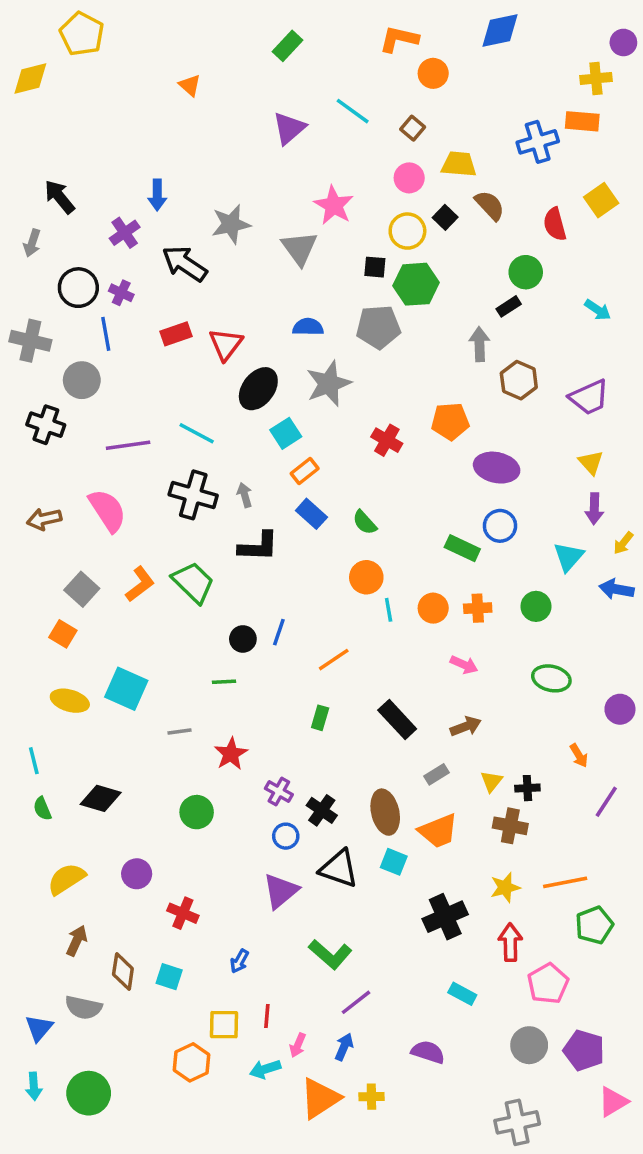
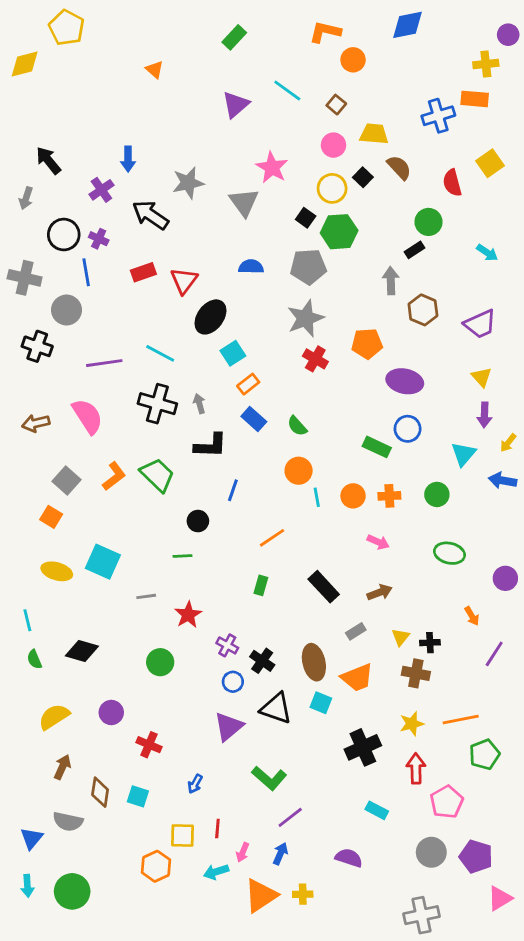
black square: (375, 267) -> (306, 218), turned 30
gray star: (329, 384) -> (306, 318), moved
blue line: (279, 632) -> (233, 490), moved

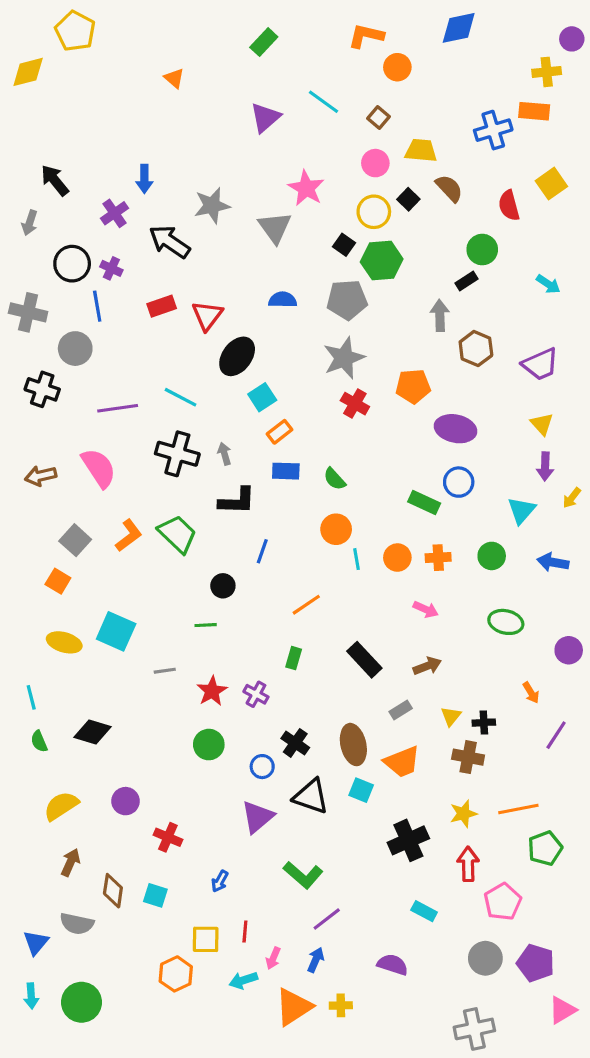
blue rectangle: (254, 419) -> (286, 471), turned -40
blue arrow: (503, 480) -> (553, 562), moved
purple cross: (227, 645) -> (256, 694), moved
green circle: (160, 662) -> (209, 745), moved

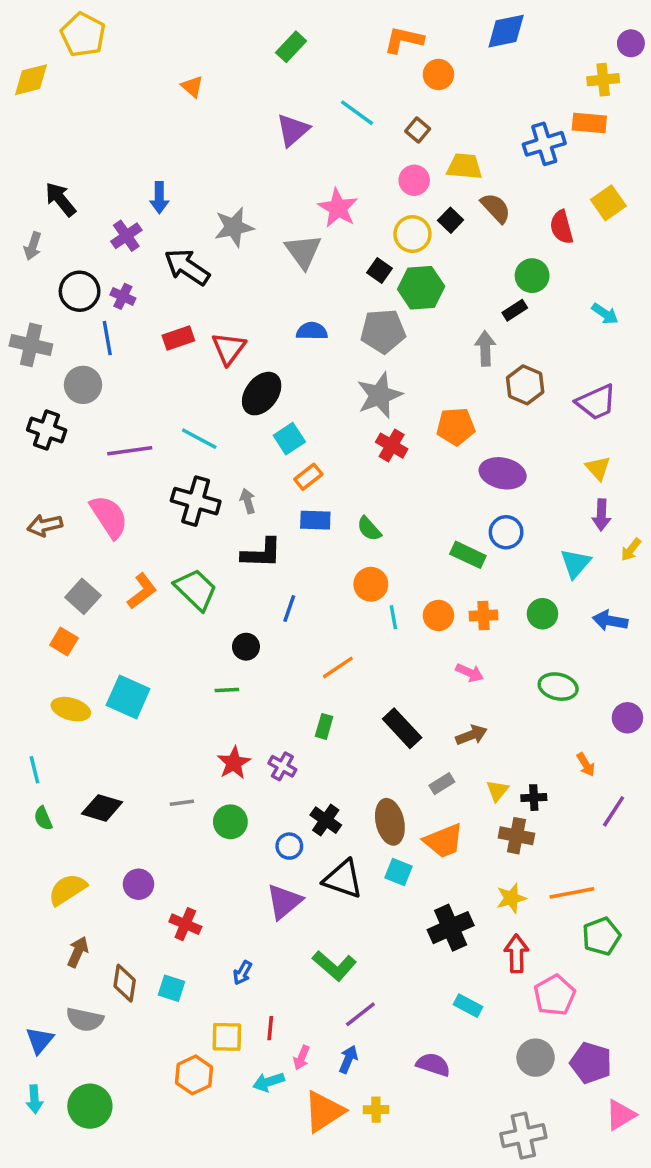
gray line: (165, 671) -> (182, 803), moved

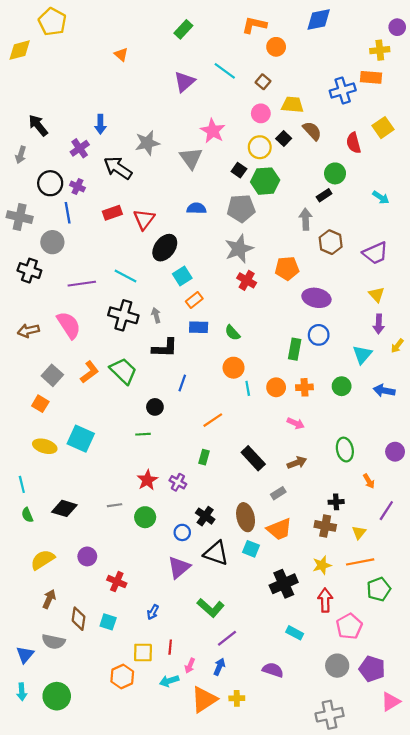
green rectangle: (468, 555) -> (295, 349), turned 75
green ellipse: (558, 687) -> (345, 450), moved, turned 65
yellow triangle: (497, 791) -> (359, 532), moved

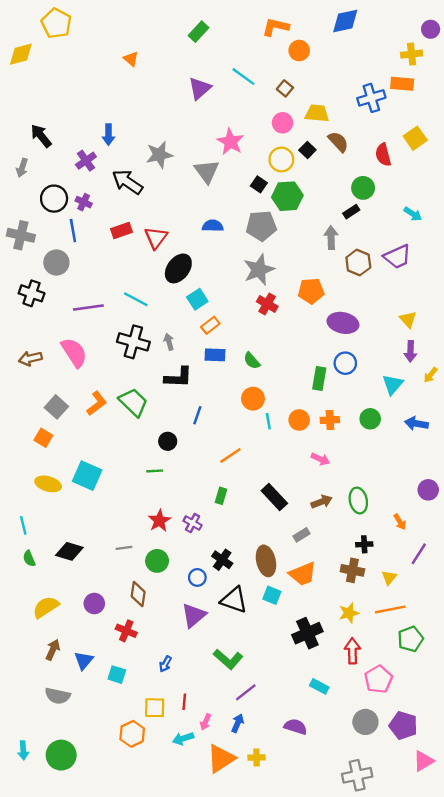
purple trapezoid: (375, 253) -> (397, 257), moved
green ellipse: (345, 450) -> (358, 501), moved
brown diamond: (79, 619) -> (138, 594), moved
blue triangle: (25, 655) -> (84, 660), moved

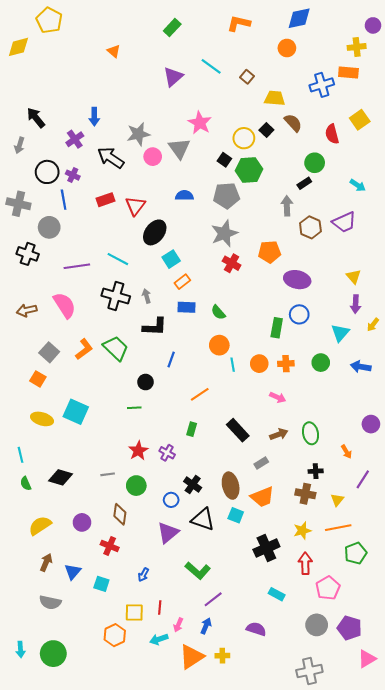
orange circle: (299, 51) -> (287, 48), moved
pink circle: (283, 123) -> (153, 157), moved

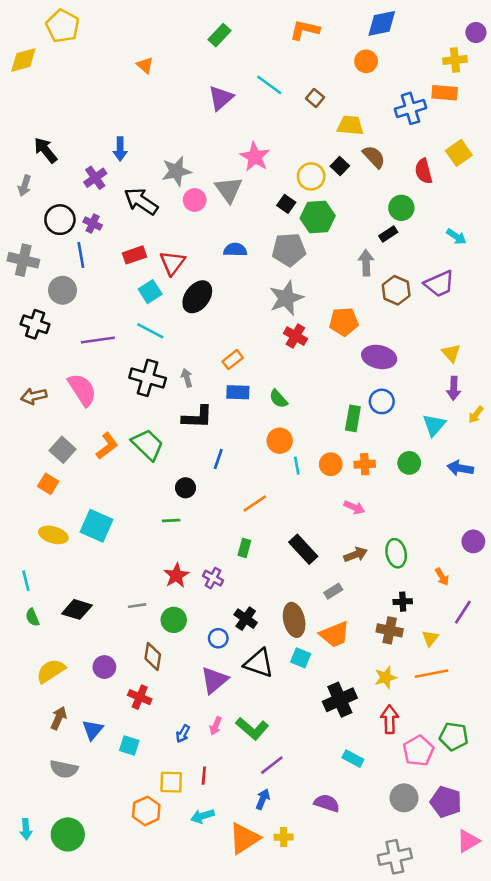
cyan square: (171, 259) -> (150, 292), moved
green pentagon: (356, 553) -> (454, 736), moved, turned 30
pink arrow: (178, 625) -> (216, 726), moved

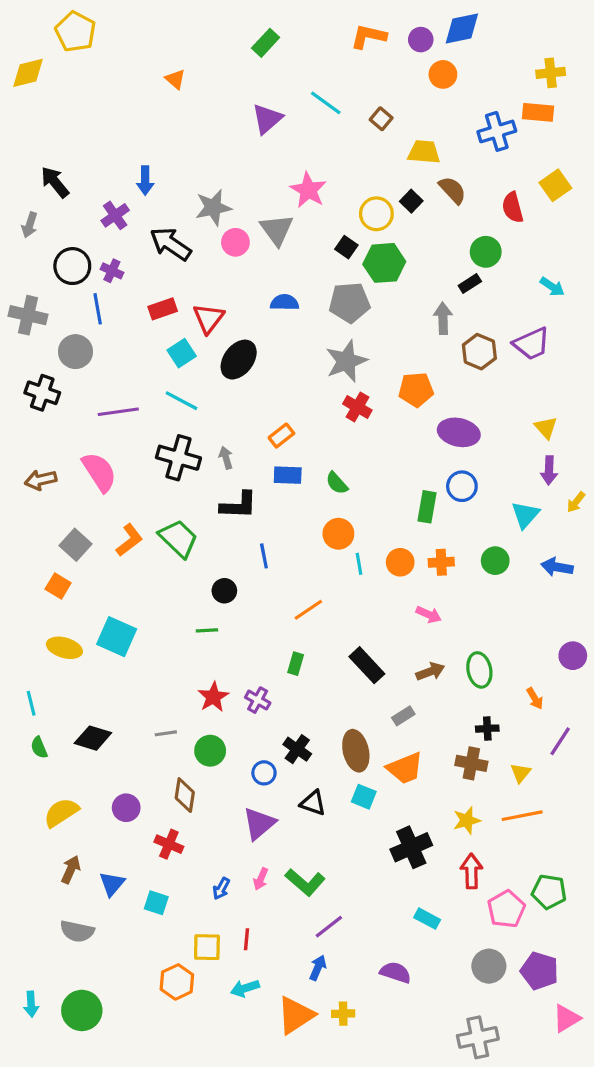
purple circle: (476, 33) -> (421, 40), moved
blue line: (218, 459) -> (264, 556), turned -30
black triangle: (259, 663) -> (313, 803), size x0.7

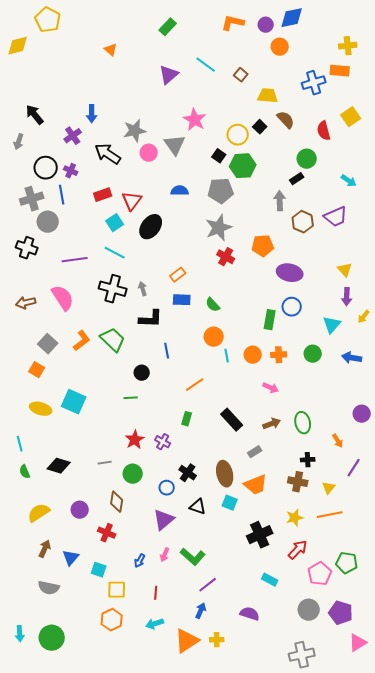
gray cross: (28, 315) -> (32, 199), moved, turned -30
red arrow: (471, 871) -> (298, 550), turned 45
yellow square: (207, 947) -> (117, 590), moved

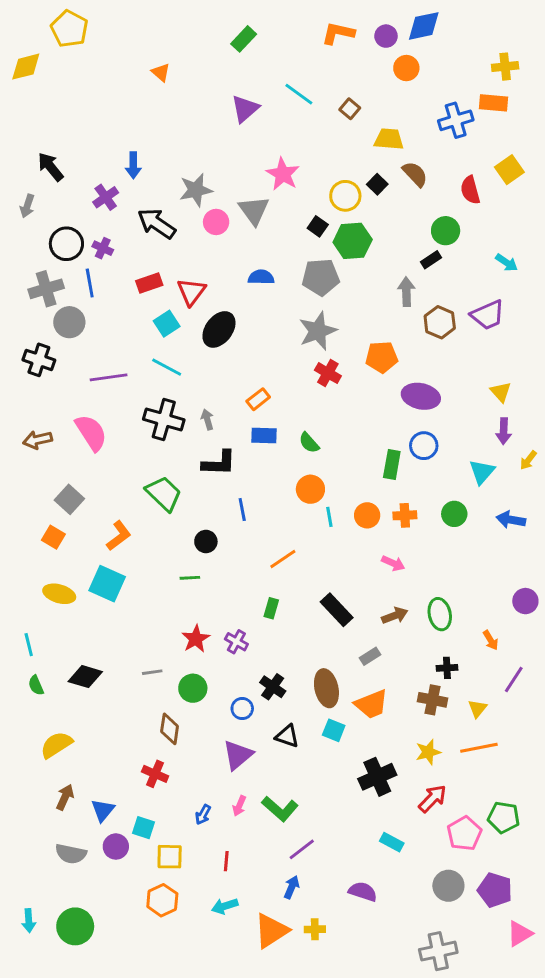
orange L-shape: (82, 341) -> (119, 536), moved
purple circle: (80, 510) -> (116, 847), moved

